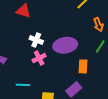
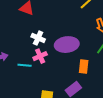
cyan line: (23, 85) -> (25, 65), moved

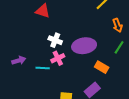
orange rectangle: (84, 66) -> (102, 67), turned -64

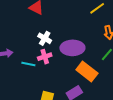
orange rectangle: (102, 67) -> (87, 72), size x1.5

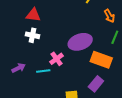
white cross: (45, 38) -> (32, 35), moved

